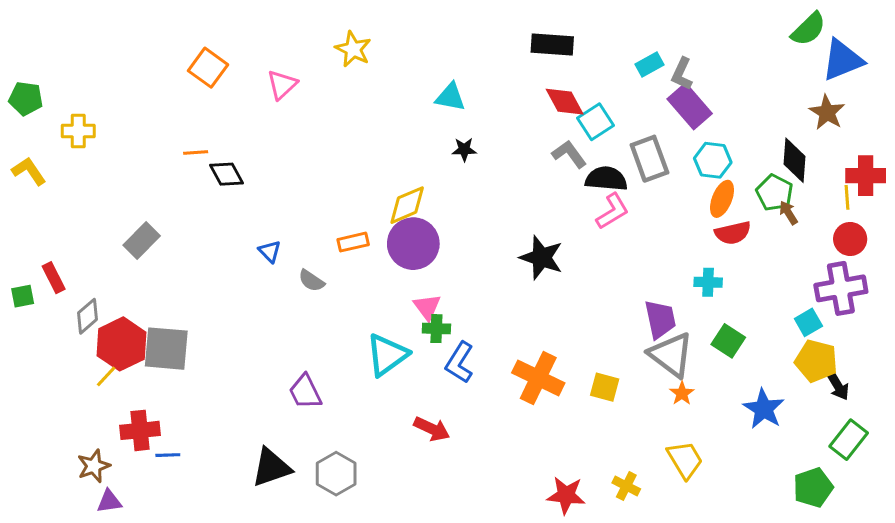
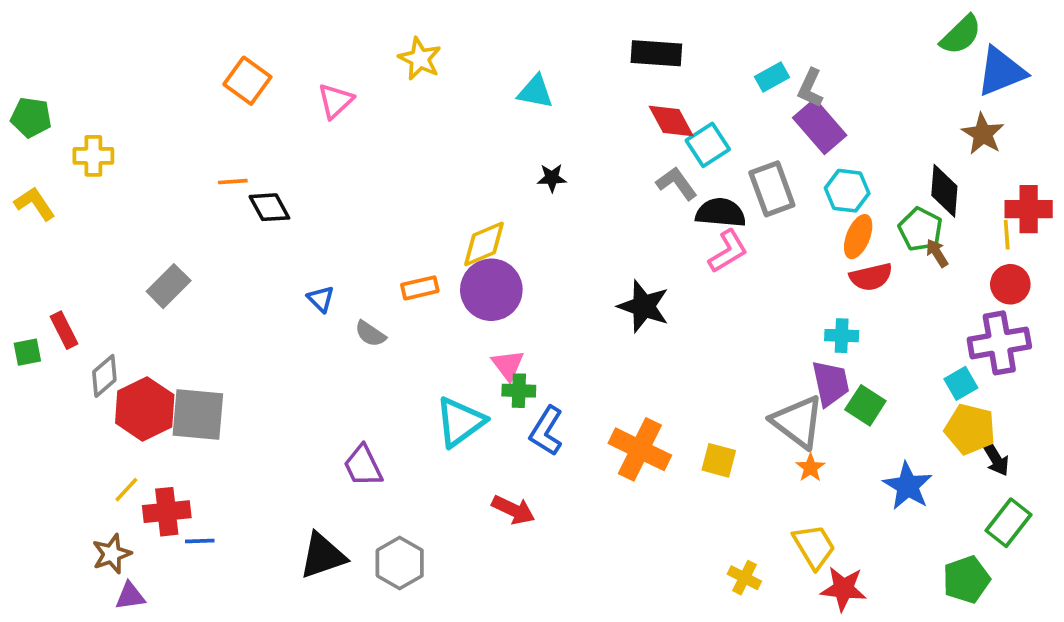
cyan triangle: (450, 97) -> (535, 92), moved
purple trapezoid: (660, 319) -> (831, 383), moved
yellow line: (106, 376) -> (126, 490), moved
red star: (566, 495) -> (843, 589), moved

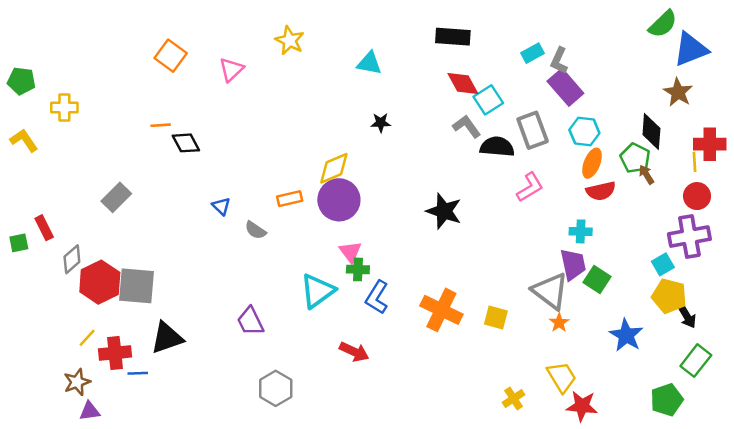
pink L-shape: (728, 251) -> (530, 187), moved
black triangle: (323, 556) -> (167, 338), moved
yellow cross: (744, 578) -> (514, 398), turned 30

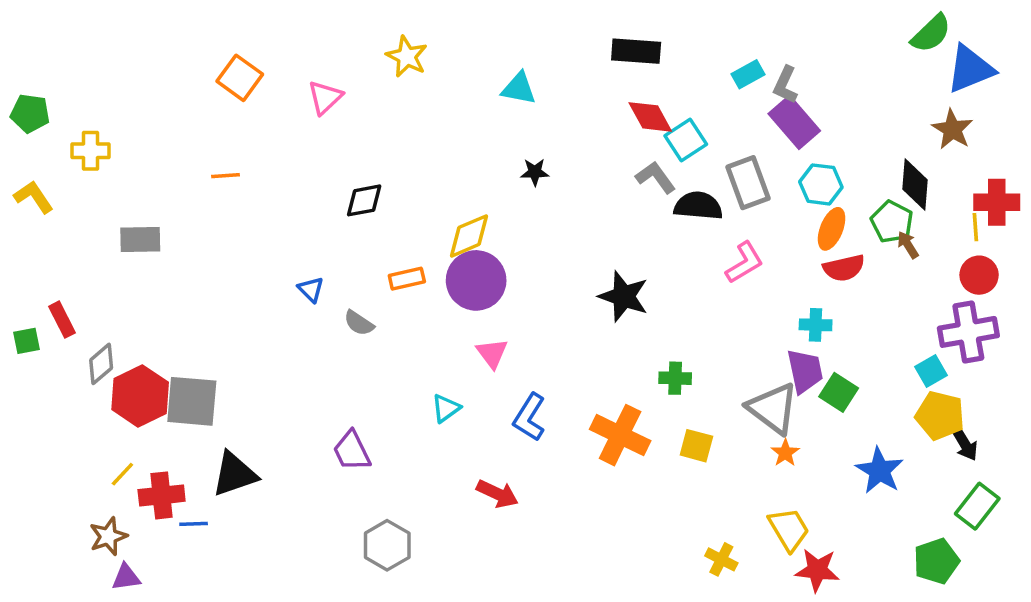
black diamond: (186, 143) -> (364, 200), moved, turned -72
gray rectangle: (116, 197) -> (140, 240), moved, turned 44
green cross: (358, 269) -> (675, 378), moved
cyan triangle: (317, 291) -> (446, 408), size x0.6
yellow cross: (514, 398) -> (721, 559), turned -30

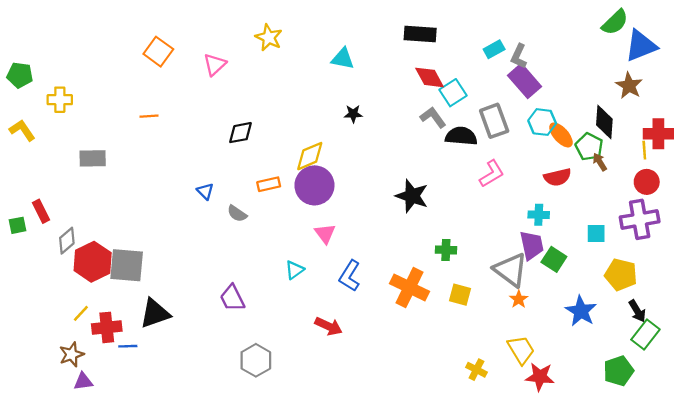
orange ellipse: (832, 229) -> (561, 135), moved, turned -64
cyan square: (931, 371) -> (596, 234), moved, turned 30
black arrow: (965, 444) -> (637, 311), moved

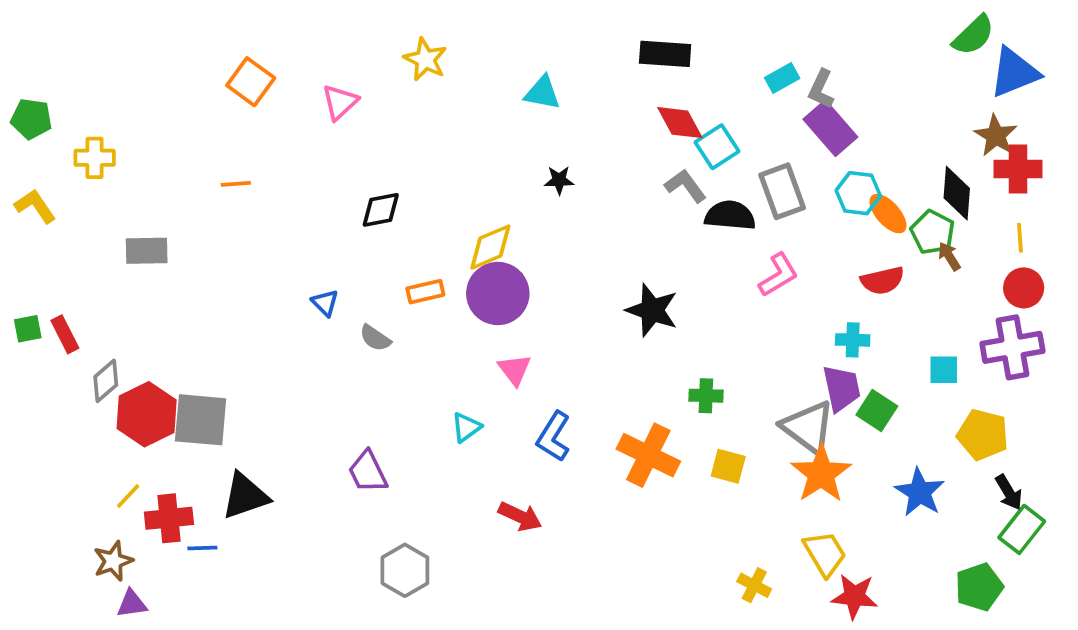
red cross: (658, 134) -> (1018, 169), moved
green square: (18, 225) -> (28, 329), moved
orange star: (519, 299) -> (821, 474), size x2.0

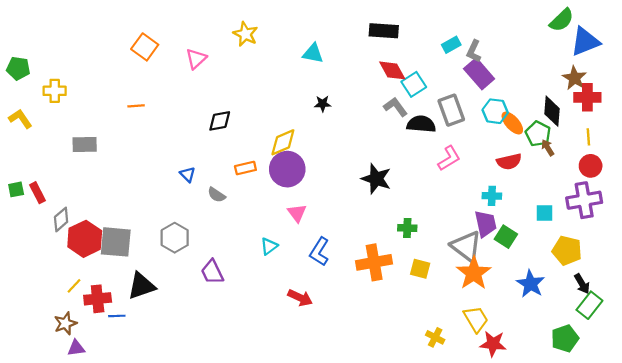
orange cross: (648, 455) -> (374, 262), turned -36
gray hexagon: (405, 570) -> (175, 238), moved

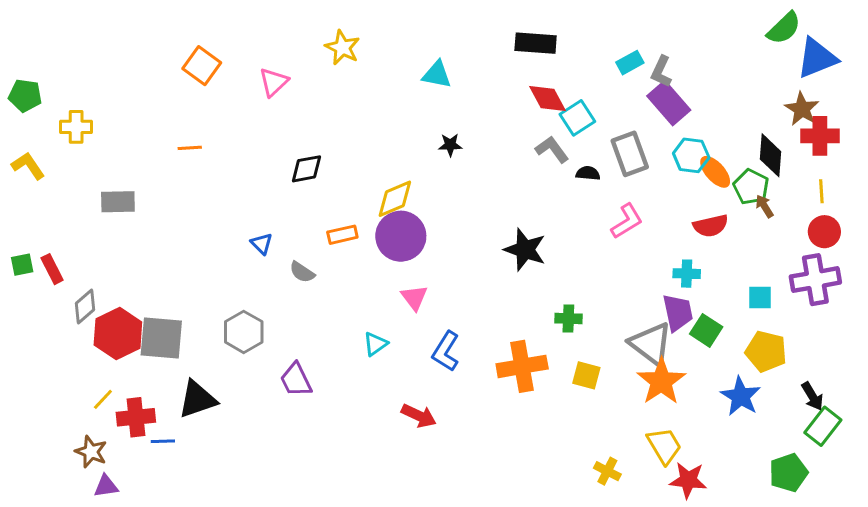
black semicircle: (421, 124) -> (588, 173), size x0.6
yellow pentagon: (567, 251) -> (766, 351), moved
brown star: (65, 323) -> (91, 452), turned -30

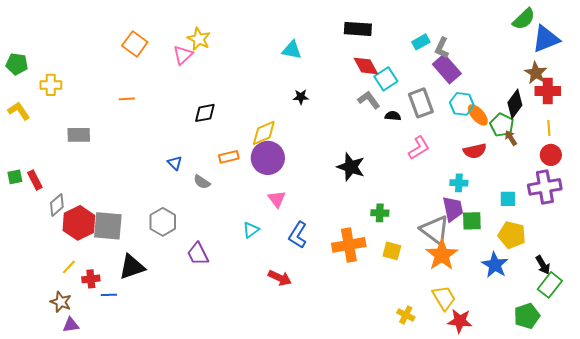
yellow star: (342, 48) -> (199, 39), moved
black diamond: (771, 155) -> (515, 104), turned 32
green square: (706, 330) -> (472, 221), turned -35
red cross: (136, 417) -> (91, 279), size x0.7

